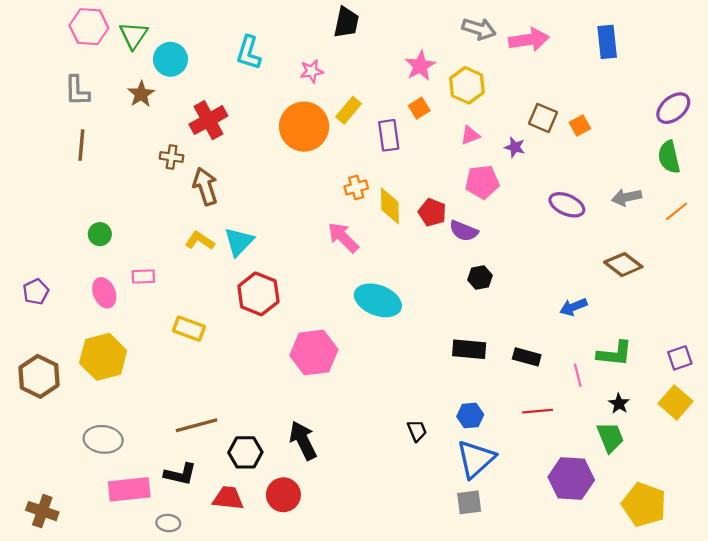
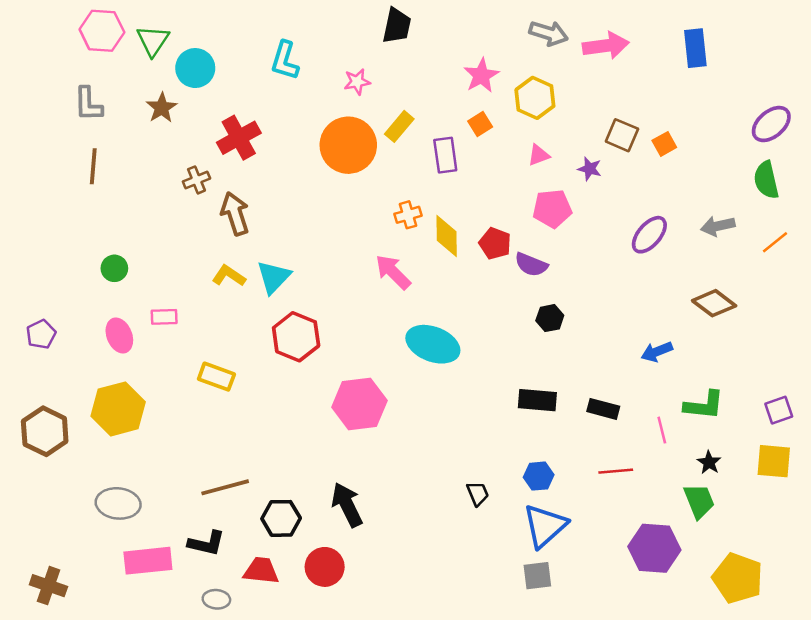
brown cross: (172, 157) -> (196, 180), turned -30
purple ellipse: (567, 205) -> (649, 235), turned -72
yellow square: (675, 402) -> (774, 461), turned -36
gray ellipse: (168, 523) -> (216, 599), moved

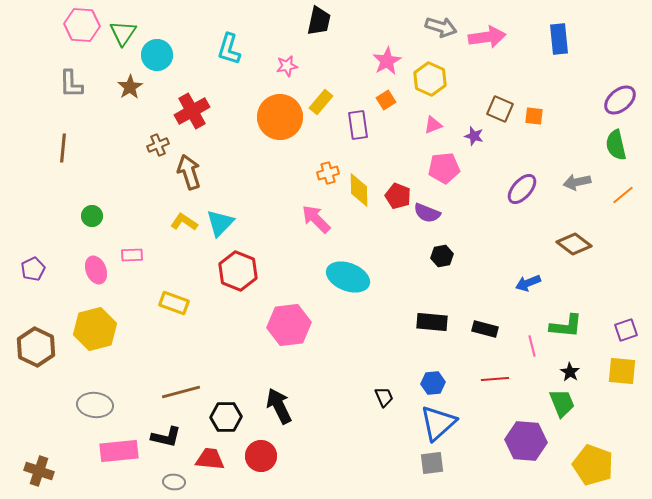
orange square: (664, 144) -> (534, 116), turned 36
brown line: (93, 166) -> (63, 148), moved

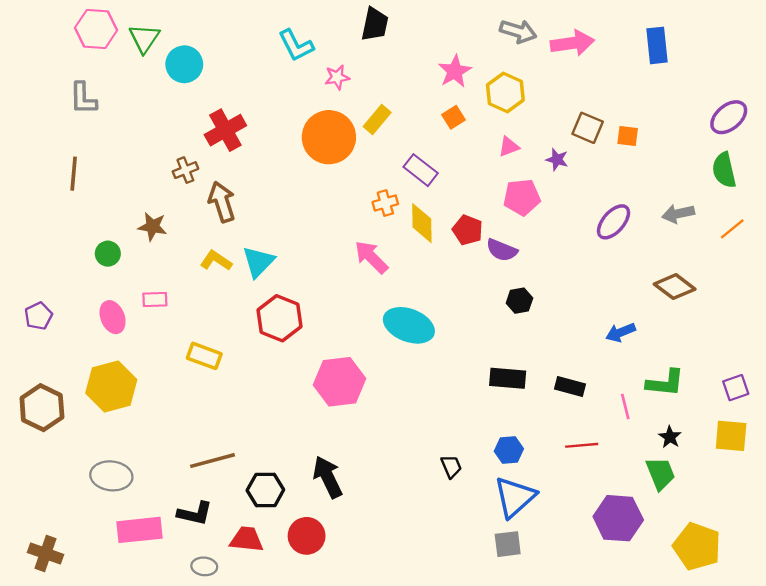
cyan L-shape: (229, 49) -> (296, 45), moved, turned -44
brown star: (130, 87) -> (153, 227), moved, turned -30
purple rectangle: (358, 125) -> (421, 170), moved, turned -44

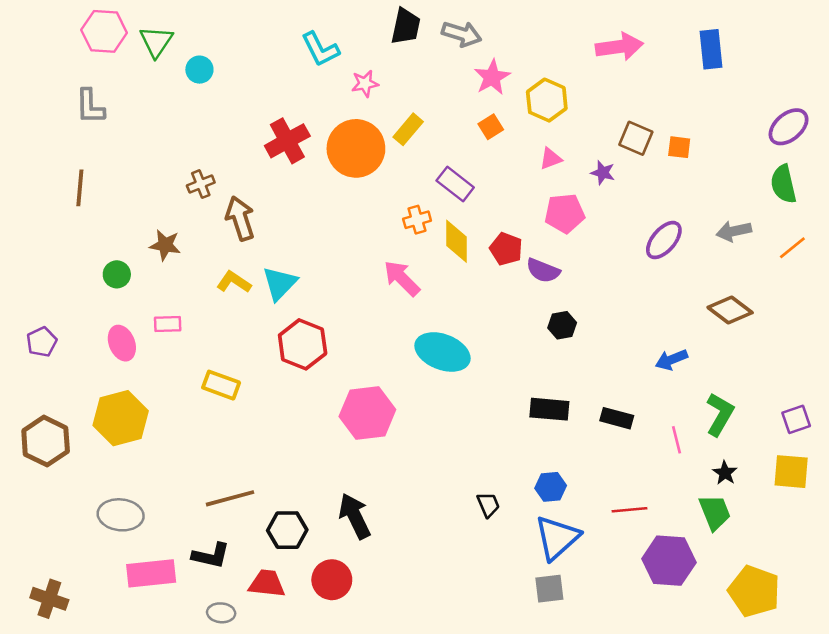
gray arrow: (518, 31) -> (462, 34), moved
cyan circle: (184, 64) -> (199, 70), size x0.7
red cross: (225, 130) -> (287, 141), moved
green L-shape: (665, 383) -> (720, 414), turned -66
red line: (582, 445) -> (630, 510), moved

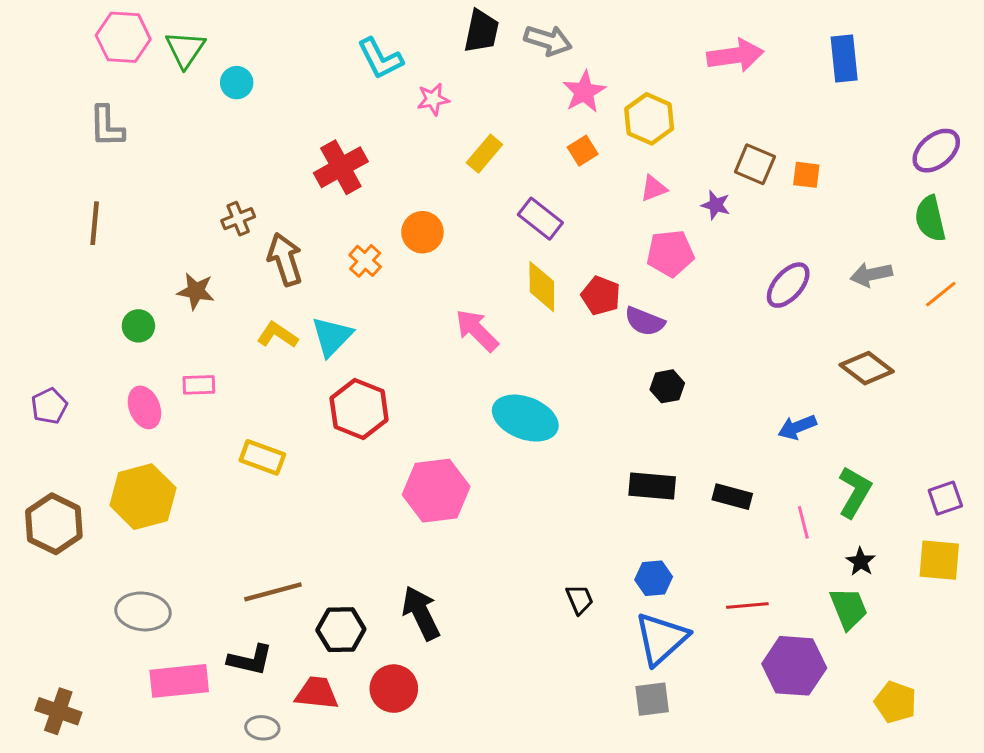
orange circle: (356, 148) -> (422, 232), moved, size x0.6
orange cross: (417, 220) -> (365, 261), moved, turned -32
yellow pentagon: (754, 591) -> (895, 702), size x0.7

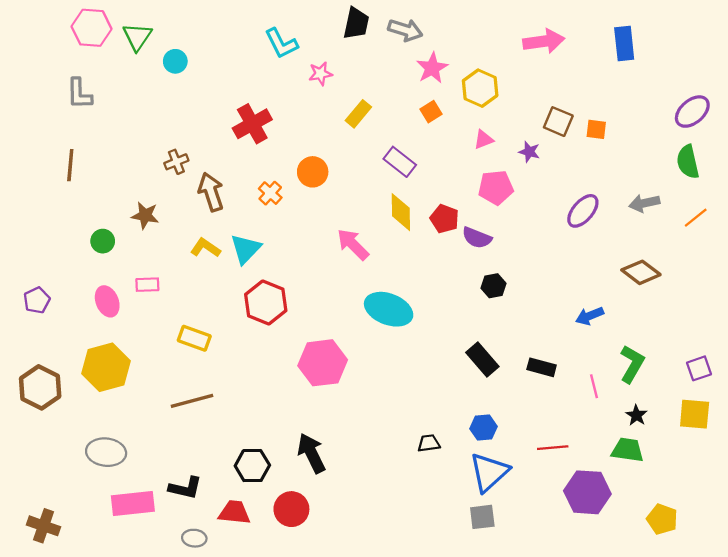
black rectangle: (652, 486) -> (482, 359), turned 44
brown line: (273, 592) -> (192, 401), moved
black trapezoid: (580, 599) -> (429, 443), turned -75
green trapezoid: (849, 608) -> (628, 450), turned -60

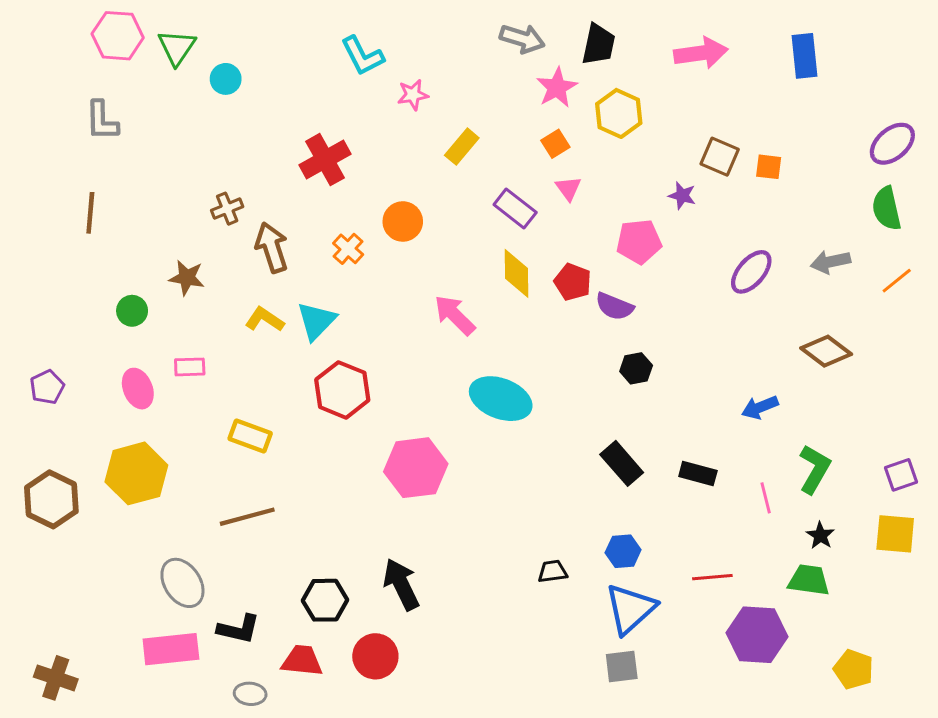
black trapezoid: (356, 23) -> (599, 44), moved
pink triangle: (483, 139) -> (568, 188), moved, turned -45
gray ellipse: (106, 452) -> (182, 583), moved, turned 51

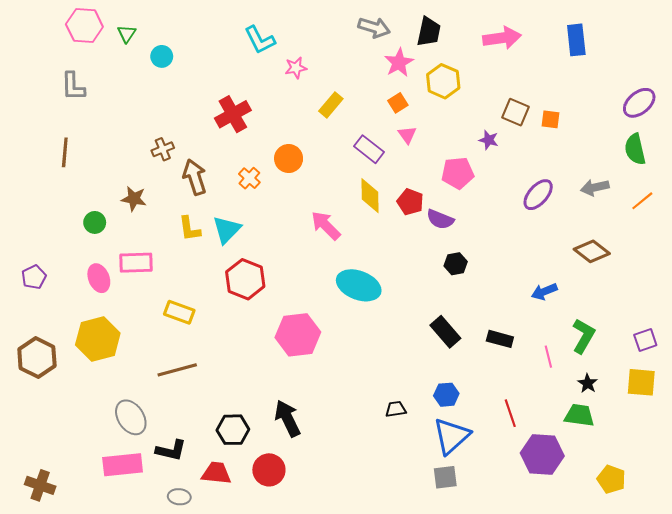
green triangle: (177, 47) -> (127, 34), size x0.7
yellow L-shape: (265, 319) -> (190, 229), turned -132
pink rectangle: (190, 367) -> (136, 263), size x1.5
red line: (712, 577) -> (510, 413), turned 76

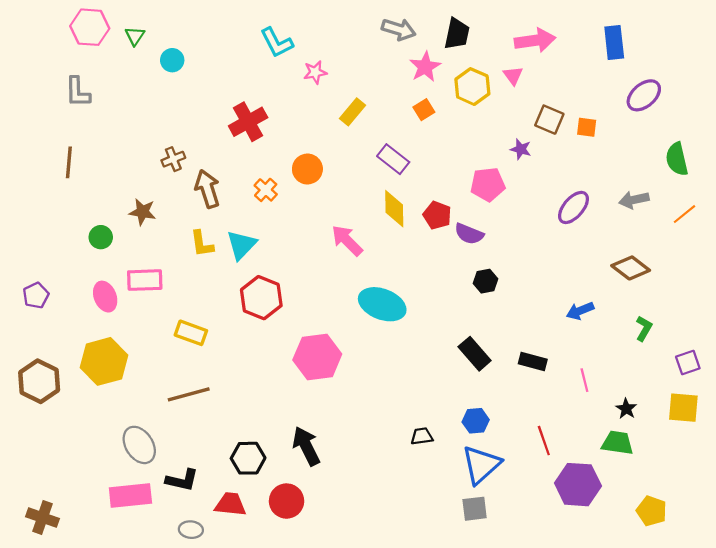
purple ellipse: (639, 103) -> (644, 95), moved
pink triangle: (407, 135) -> (513, 76), moved
green L-shape: (583, 336) -> (644, 328), moved, size x0.7

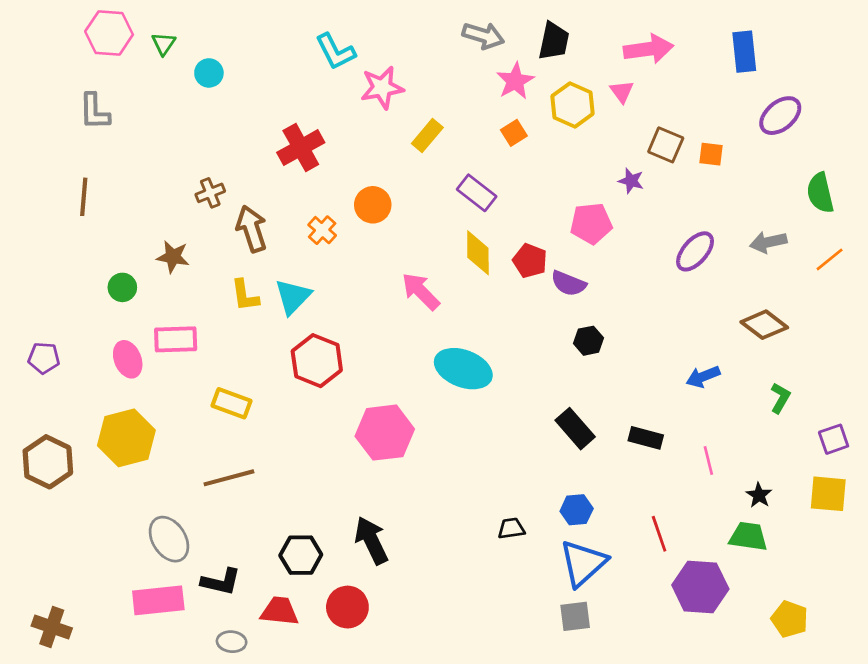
pink star: (315, 72) -> (382, 88), size x1.5
purple pentagon: (36, 295) -> (44, 358), turned 30

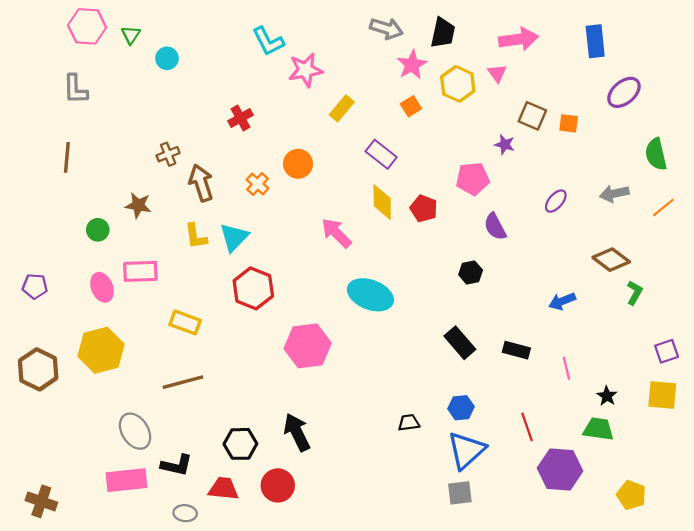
red cross: (301, 148) -> (240, 118), size x0.7
purple ellipse: (695, 251) -> (556, 201), size x0.7
purple semicircle: (569, 283) -> (495, 227), moved, turned 40
green L-shape: (780, 398) -> (635, 293), moved

